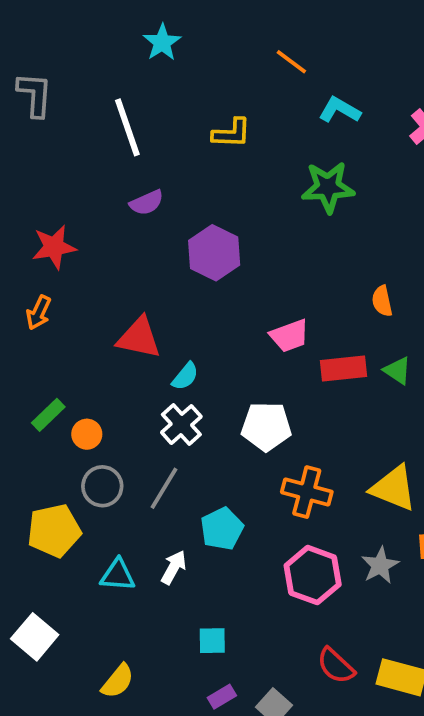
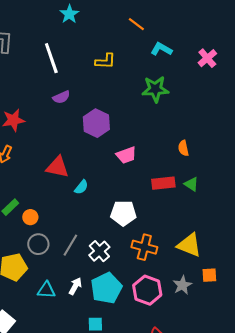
pink trapezoid: (289, 336) -> (126, 155), moved
white cross: (181, 425) -> (99, 251), moved
cyan pentagon: (222, 529) -> (106, 288), moved, size x1.4

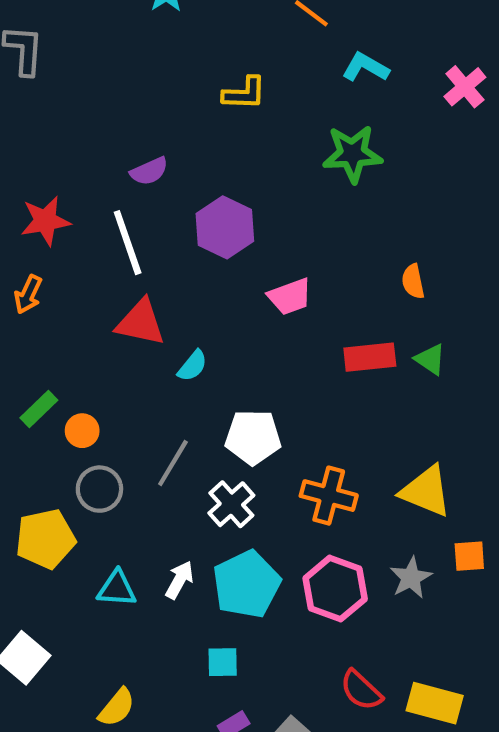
white line: (51, 58) -> (128, 243), moved
white pentagon: (123, 213) -> (253, 437), moved
gray line: (70, 245) -> (173, 463), moved

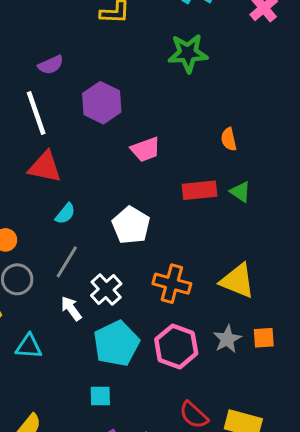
cyan semicircle: (192, 366) -> (65, 214), moved
white pentagon: (253, 437) -> (131, 225), moved, turned 30
orange square: (469, 556) -> (264, 338), moved
white arrow: (179, 580) -> (71, 308), moved, turned -65

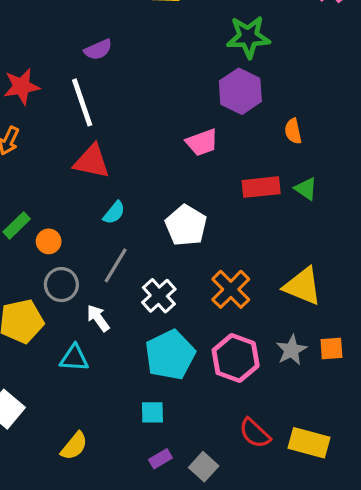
purple hexagon: (102, 103) -> (240, 91), moved
orange cross: (172, 284) -> (231, 289), turned 30
white arrow: (71, 308) -> (98, 318), moved

